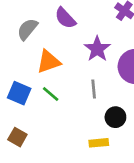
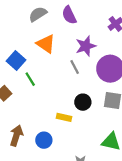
orange triangle: (49, 62) -> (46, 44), turned 36
gray line: (94, 89) -> (75, 67), moved, turned -40
green line: (51, 94) -> (30, 79), moved

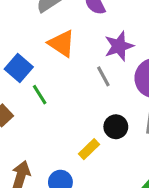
yellow rectangle: (64, 117) -> (89, 149), turned -56

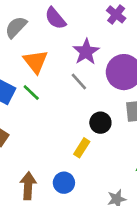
orange triangle: (62, 43) -> (36, 62), turned 32
green line: (40, 95) -> (31, 92), moved

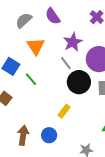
green line: (31, 92) -> (31, 79), moved
black circle: (100, 123) -> (79, 82), moved, size x1.5

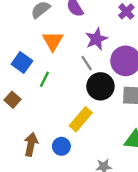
green line: (31, 79) -> (44, 79), turned 64
yellow rectangle: (64, 111) -> (81, 119), size x1.5

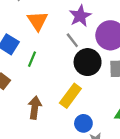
brown arrow: (31, 144) -> (35, 108), moved
blue circle: (61, 146) -> (83, 123), moved

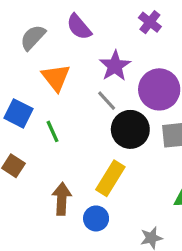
green line: (32, 59) -> (53, 131), turned -42
blue circle: (83, 123) -> (96, 218), moved

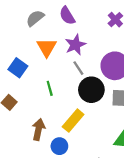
purple star: (115, 66) -> (75, 45), moved
green line: (53, 131) -> (50, 88), moved

